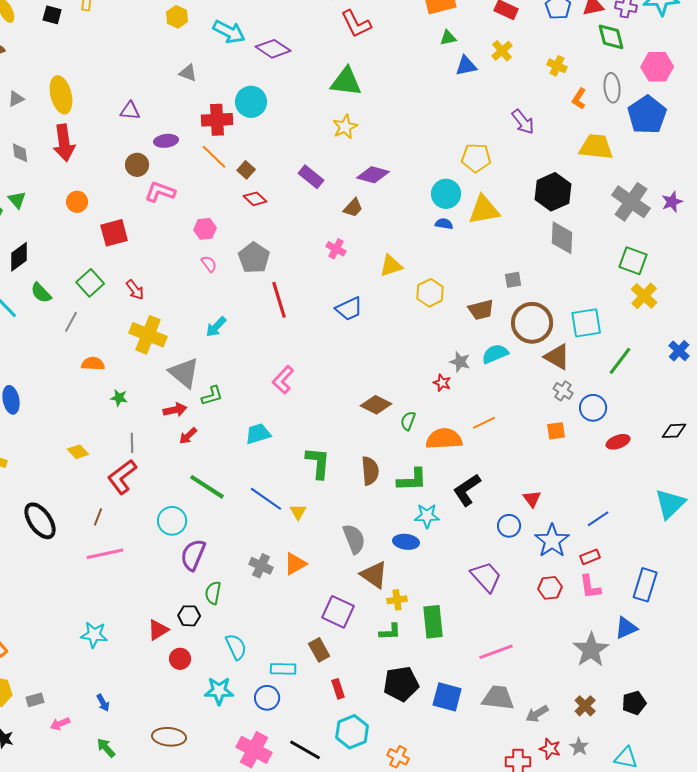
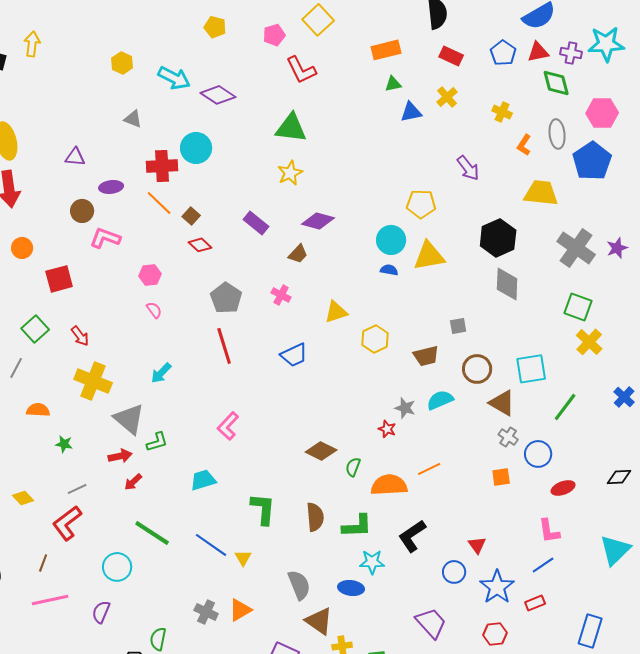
gray pentagon: (254, 258) -> (226, 298), moved
brown circle: (532, 323) -> (477, 369), size x0.7
gray line: (132, 443) -> (77, 489), turned 66
purple semicircle: (193, 555) -> (101, 612), moved, size x0.7
pink L-shape: (590, 587) -> (549, 531), moved

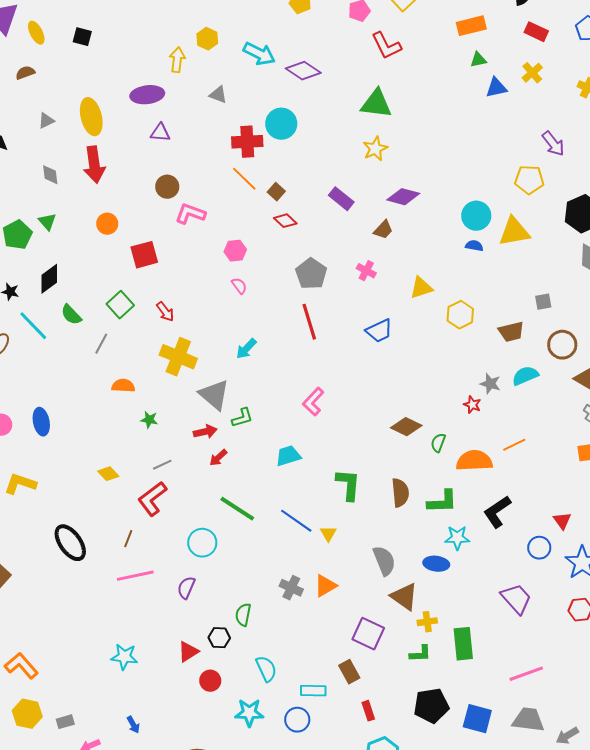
yellow arrow: (32, 44) -> (177, 60), moved
purple ellipse: (111, 187) -> (147, 95), moved, size x1.4
yellow pentagon: (421, 204) -> (529, 180), moved

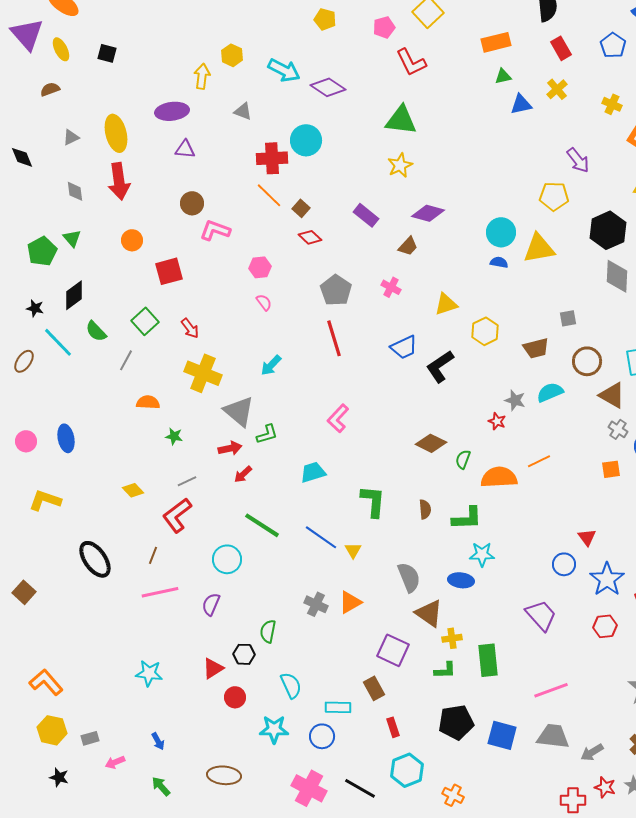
red rectangle: (536, 32) -> (561, 48), turned 35
brown semicircle: (400, 493) -> (425, 509), size x0.7
black L-shape: (497, 512) -> (440, 366), moved

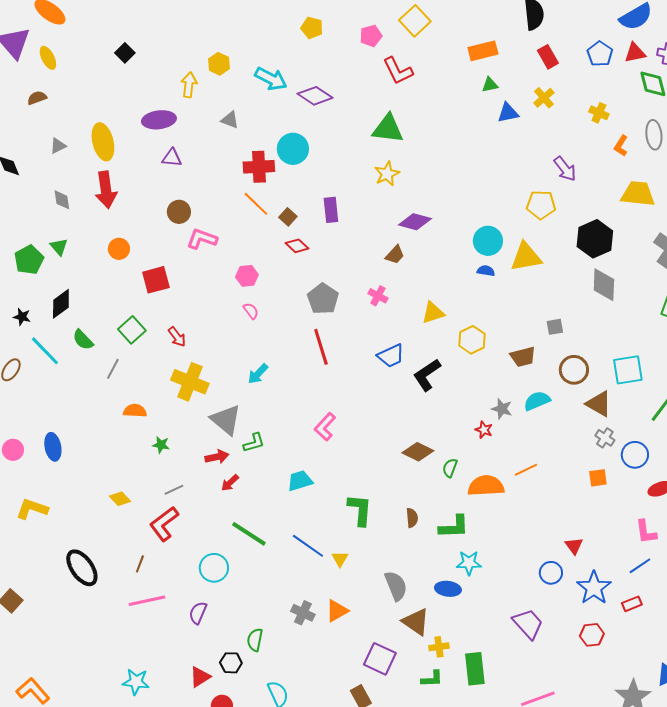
black square: (107, 53) -> (125, 53), moved, turned 30
purple rectangle: (366, 215) -> (331, 210), moved, turned 45

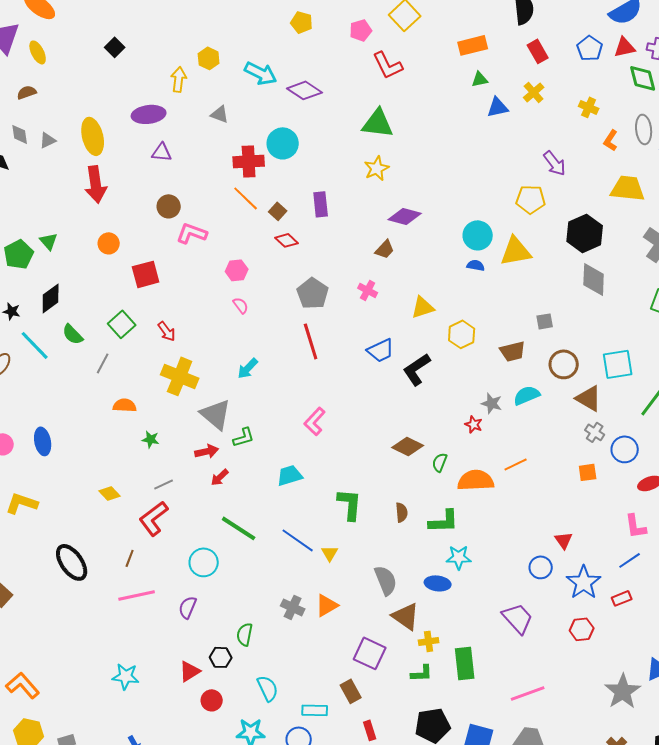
gray diamond: (62, 200) -> (20, 134), moved

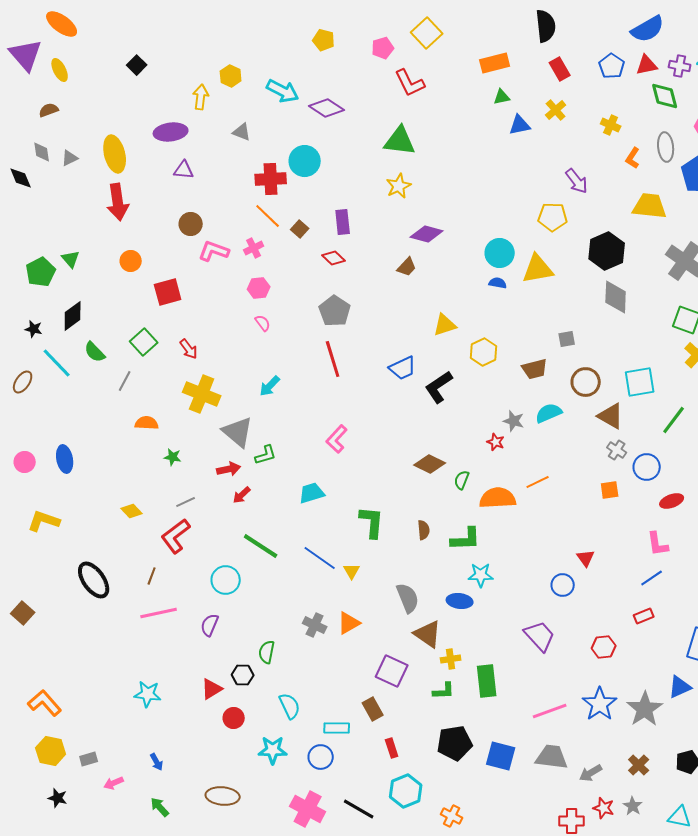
red diamond: (287, 240) -> (334, 258), moved
pink cross: (368, 290) -> (254, 248), moved, turned 36
blue star: (584, 582) -> (600, 704), moved

